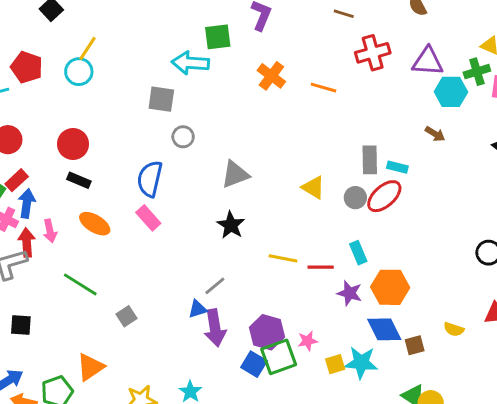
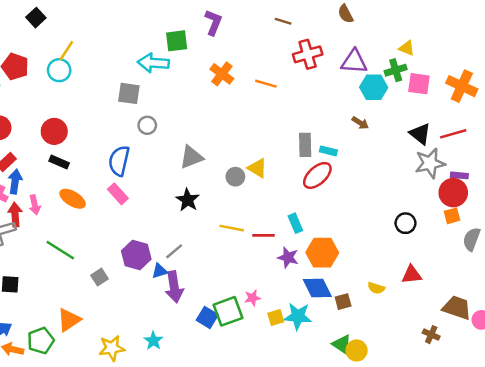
gray circle: (355, 198) -> (235, 177), moved
purple hexagon: (267, 332) -> (136, 255), moved

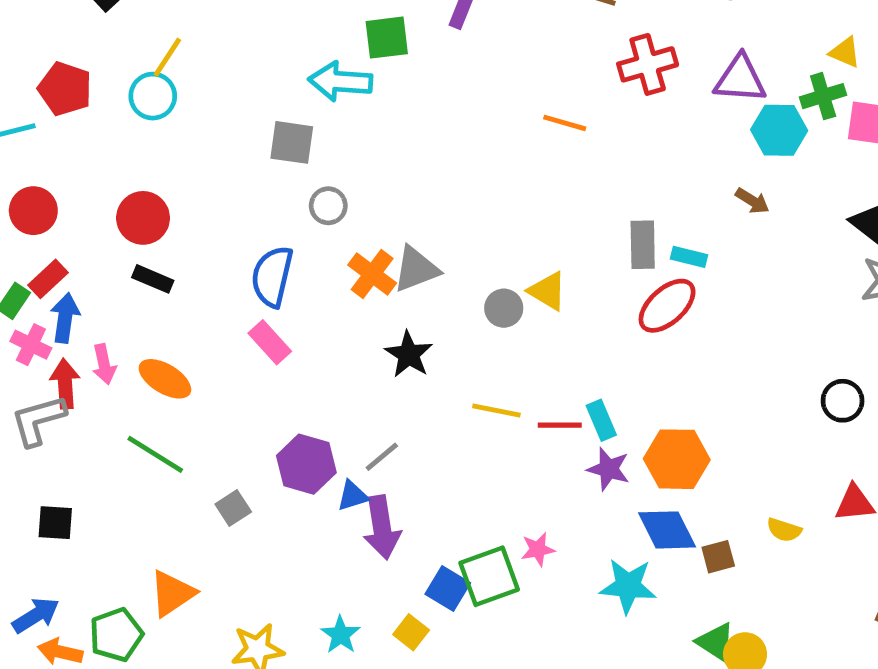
orange cross: (222, 74) -> (372, 274), moved
orange ellipse: (73, 199) -> (165, 379), moved
cyan rectangle: (295, 223) -> (601, 420), moved
yellow square: (276, 317) -> (411, 632), moved, turned -35

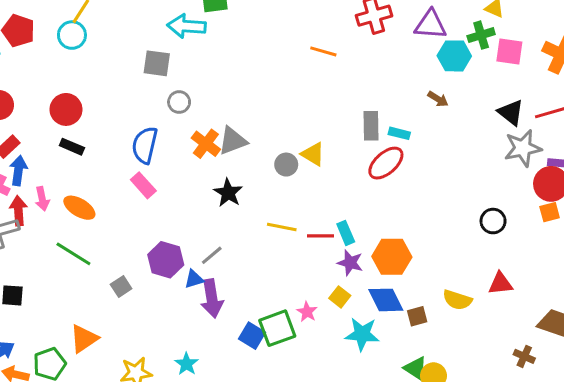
yellow semicircle: (784, 530) -> (457, 300), size x1.4
pink star: (538, 549) -> (307, 312), turned -30
yellow square: (411, 632) -> (340, 297), moved

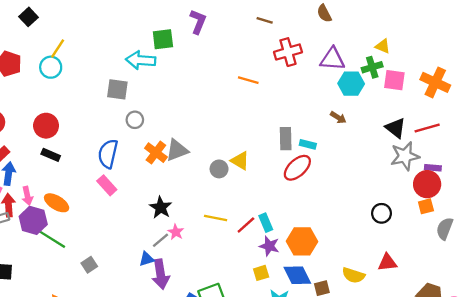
black star: (228, 193) -> (161, 207), moved
red line: (320, 236) -> (246, 225), turned -42
purple hexagon: (166, 260) -> (33, 220), moved
yellow square: (340, 297) -> (261, 273), turned 35
pink star: (307, 312) -> (176, 232), moved

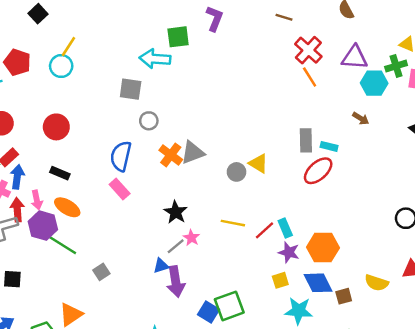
red cross: (288, 52) -> (308, 50), turned -32
orange line: (248, 80) -> (310, 77), moved, turned 42
black rectangle: (51, 155) -> (60, 173), moved

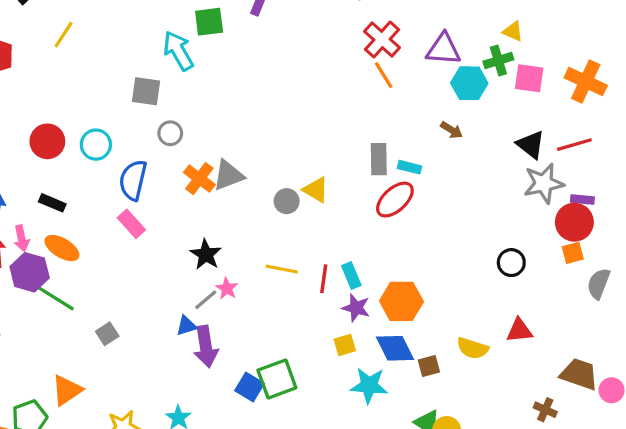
cyan arrow: (155, 59) -> (178, 51), turned 56
cyan circle: (61, 66) -> (96, 145), moved
red line: (265, 230) -> (324, 279), turned -40

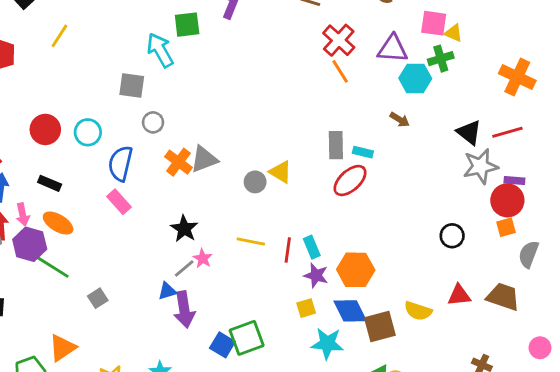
pink square: (529, 78) -> (434, 23), moved
brown square: (429, 366) -> (380, 326), size x1.6
brown trapezoid: (579, 374) -> (503, 297), moved

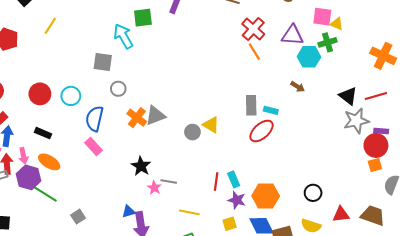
black circle: (452, 236) -> (313, 193), moved
yellow line: (251, 241) -> (189, 212), moved
gray line: (184, 268) -> (169, 182), moved, turned 49

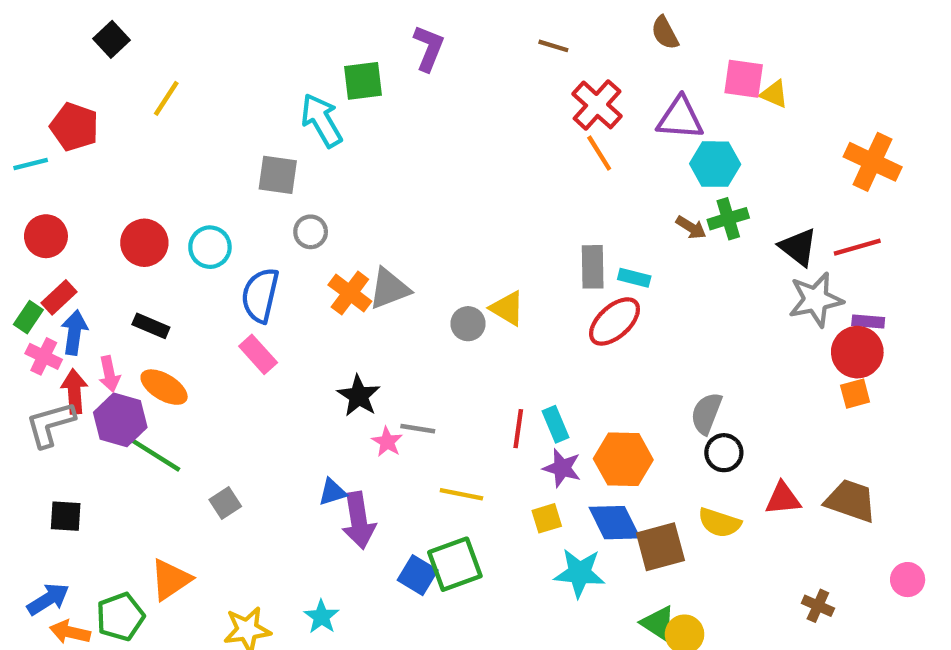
green cross: (327, 42) -> (728, 219), moved
gray semicircle: (391, 185) -> (706, 413), moved

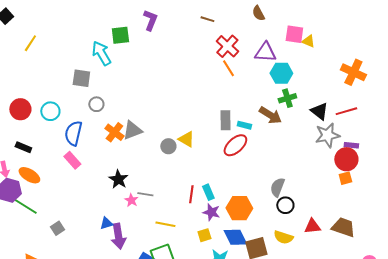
brown arrow: (691, 227) -> (270, 115), moved, size x1.6

